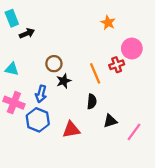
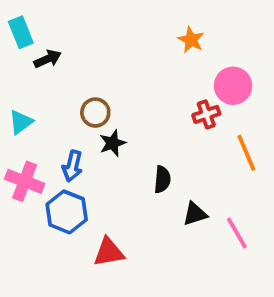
cyan triangle: (12, 69) -> (21, 122), turned -48
orange line: (95, 73) -> (246, 153), moved
red triangle: (71, 130) -> (109, 252), moved
pink line: (134, 132) -> (237, 233), turned -66

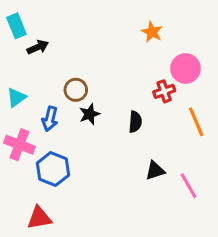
blue arrow: (72, 166) -> (50, 119), moved
black semicircle: (162, 179) -> (135, 122), moved
red triangle: (109, 252) -> (39, 218), moved

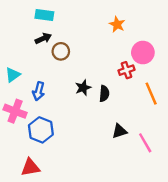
cyan rectangle: (16, 26) -> (44, 15), moved, turned -60
black arrow: (38, 47) -> (43, 38), moved
brown circle: (76, 90) -> (61, 51), moved
black star: (90, 114) -> (83, 88), moved

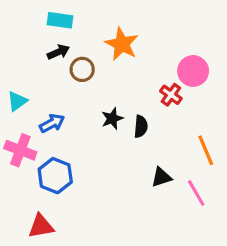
orange star: (117, 24) -> (122, 44), moved, size x1.5
red cross: (126, 70) -> (171, 95), turned -35
blue arrow: (39, 91) -> (52, 123), turned -132
orange line: (151, 94) -> (206, 150), moved

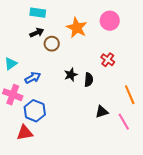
pink circle: (193, 71) -> (110, 21), moved
red triangle: (41, 226) -> (25, 133), moved

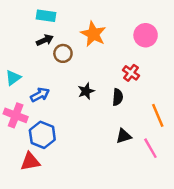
pink circle: (110, 21) -> (146, 35), moved
black semicircle: (89, 80) -> (118, 97), moved

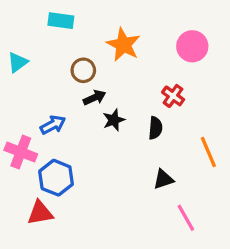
black arrow: (45, 40) -> (95, 98), moved
cyan triangle: (13, 78) -> (18, 62), moved
pink line: (150, 148) -> (186, 218), moved

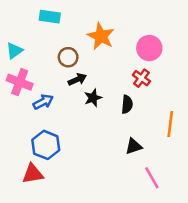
pink circle: (192, 46) -> (149, 48), moved
pink cross: (21, 152) -> (20, 82), moved
orange line: (208, 152) -> (170, 124), turned 30

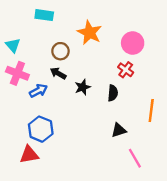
cyan triangle: (14, 51) -> (13, 45), turned -35
black arrow: (77, 79) -> (58, 73), moved, turned -126

